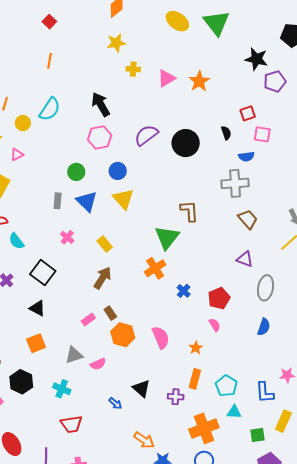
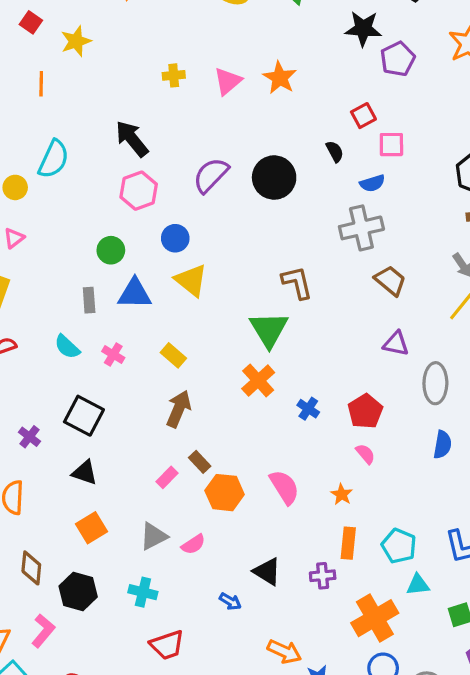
yellow star: (116, 43) -> (76, 41), moved
blue triangle: (87, 201) -> (135, 294), turned -35
cyan semicircle: (16, 241) -> (67, 347), moved

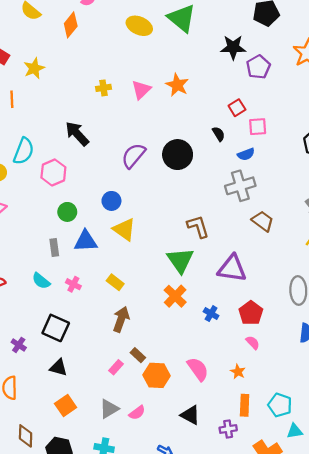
pink hexagon: (139, 191) -> (53, 172), moved
purple triangle: (396, 344) -> (232, 268), moved, size x1.6
black triangle: (267, 572) -> (190, 415), moved

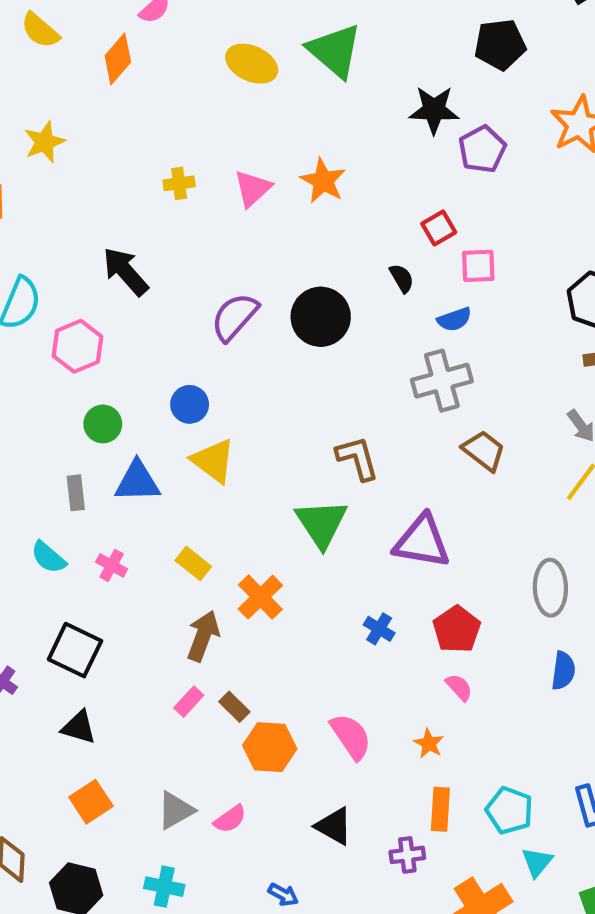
orange cross: (175, 296) -> (260, 597), moved
pink rectangle: (116, 367) -> (189, 702), moved
cyan triangle: (295, 431) -> (537, 862), turned -42

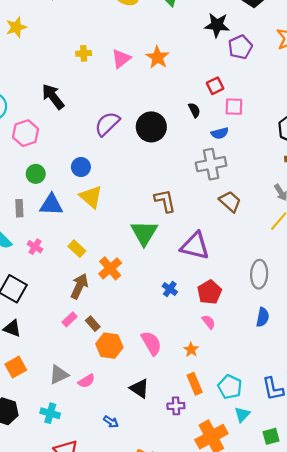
orange rectangle: (440, 809) -> (195, 384), turned -30

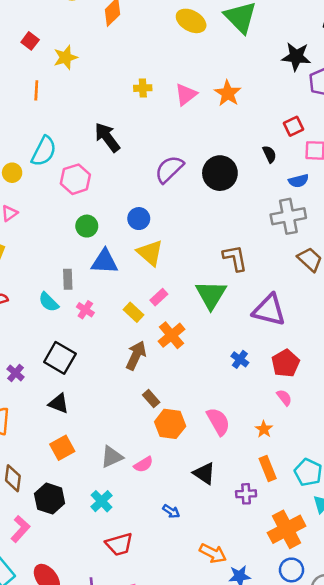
gray rectangle: (19, 208) -> (68, 279), moved
pink rectangle: (70, 319) -> (159, 297), moved
cyan cross: (50, 413) -> (102, 501), turned 30

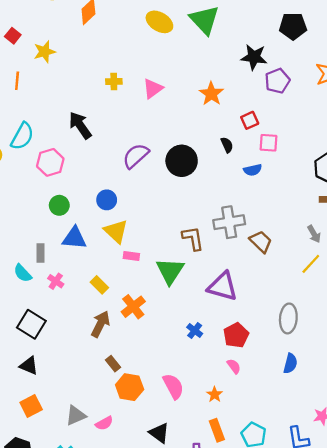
orange star: (228, 93) -> (211, 94), moved
gray cross: (288, 216) -> (229, 222), moved
pink rectangle: (159, 297) -> (131, 256), moved, turned 49

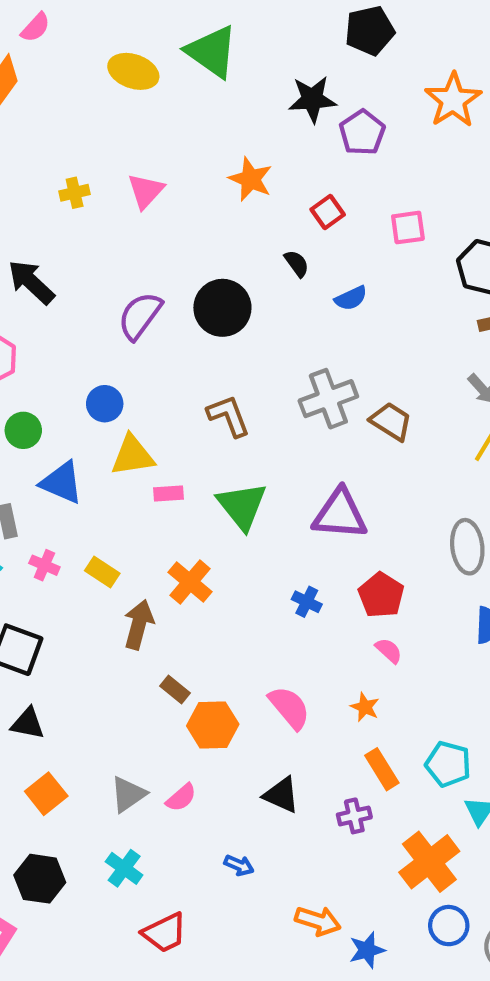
pink square: (269, 143) -> (408, 228), moved
yellow triangle: (116, 231) -> (133, 456), turned -40
blue triangle: (74, 238) -> (62, 482), turned 30
brown L-shape: (193, 238) -> (229, 416), moved
yellow rectangle: (99, 285) -> (102, 572), moved

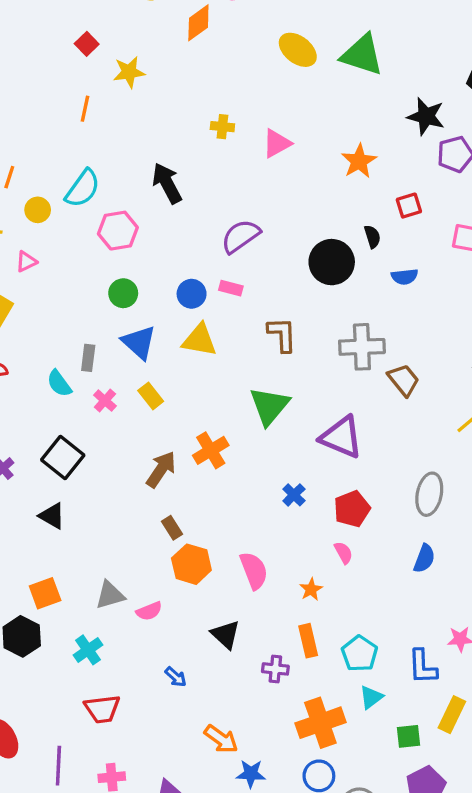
green triangle: (212, 52) -> (362, 55), turned -36
black circle: (222, 308) -> (332, 262), moved
pink rectangle: (168, 493) -> (231, 288), moved
yellow rectangle: (102, 572) -> (151, 396), moved
orange square: (46, 794) -> (45, 593), moved

